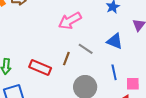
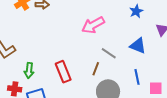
brown line: (66, 59) -> (96, 69), moved
red rectangle: (40, 68) -> (63, 72), turned 45

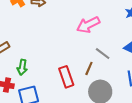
red rectangle: (63, 72) -> (66, 77), moved

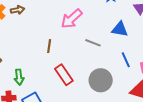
brown line: (89, 68) -> (49, 46), moved

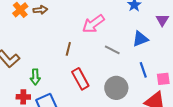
blue triangle: (120, 29) -> (140, 39), turned -36

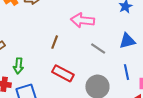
pink arrow: (93, 24) -> (82, 20), turned 35
red rectangle: (80, 79) -> (63, 73), turned -40

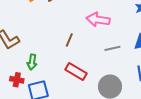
gray line: (98, 48) -> (112, 48), turned -49

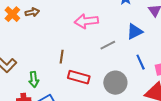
brown line: (69, 40) -> (62, 57), moved

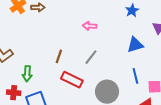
pink arrow: (86, 21) -> (90, 26), size x0.6
gray line: (108, 45) -> (91, 57), moved, turned -35

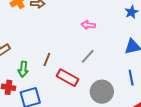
brown line: (59, 56) -> (47, 59), moved

